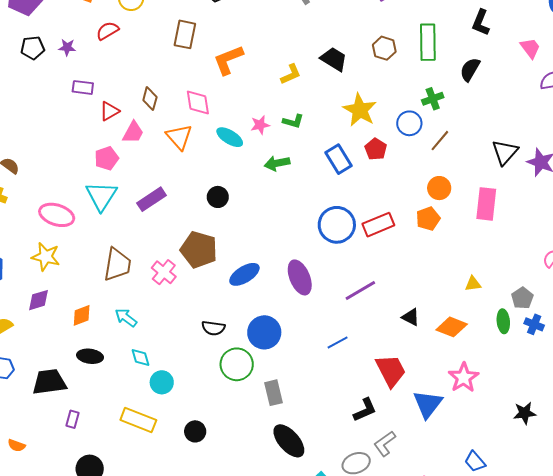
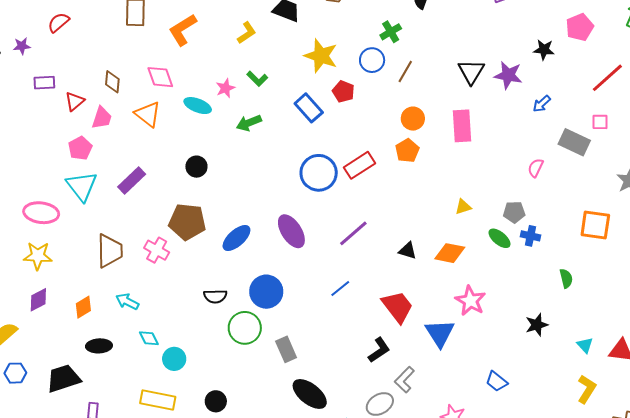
green L-shape: (293, 121) -> (257, 79), turned 40
gray pentagon: (522, 298) -> (514, 212), turned -30
green ellipse: (503, 321) -> (500, 238), turned -35

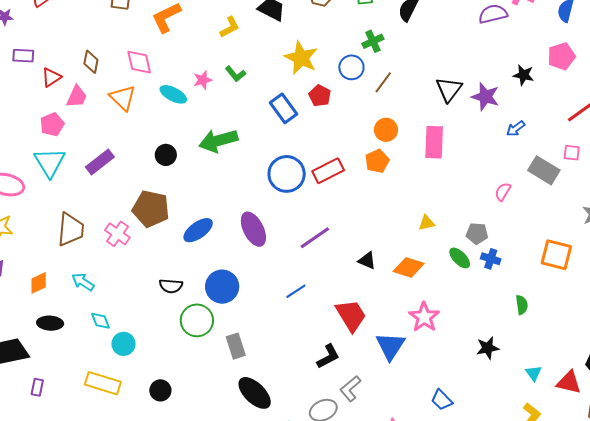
green arrow: (249, 123) -> (218, 141), moved, size x1.5

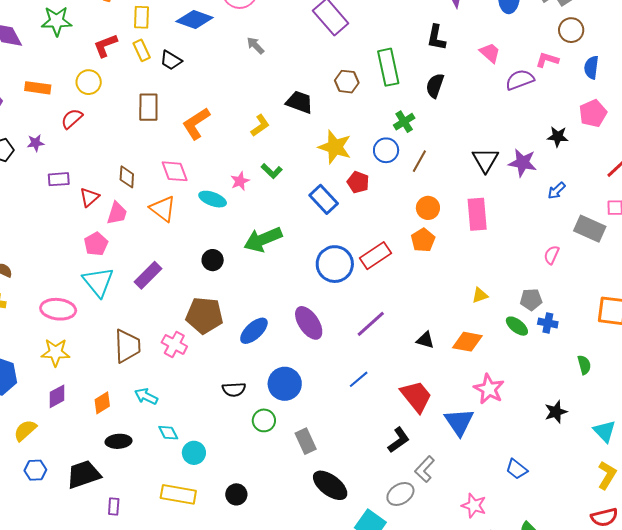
green circle: (197, 320) -> (264, 420), size x0.7
cyan triangle: (534, 373) -> (604, 431), size x1.4

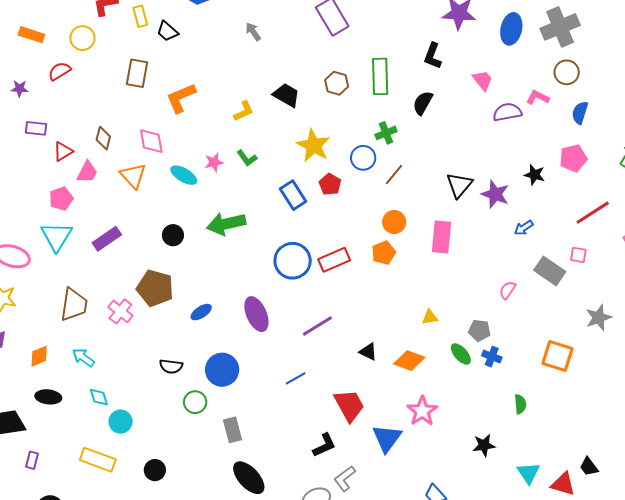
blue ellipse: (254, 331) -> (201, 312), size x0.7

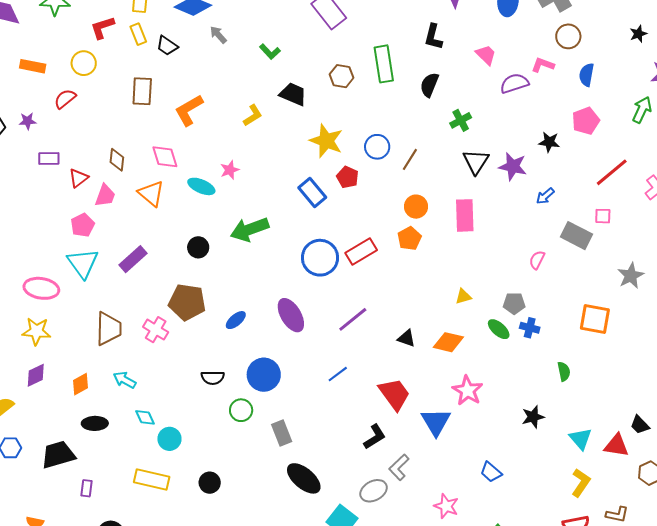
gray arrow: (253, 32) -> (218, 35), moved
green cross: (386, 133) -> (461, 120), moved
green L-shape: (247, 158) -> (270, 52), moved

